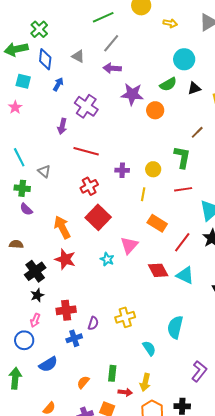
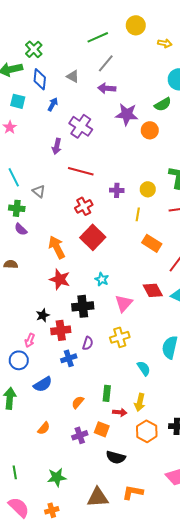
pink triangle: (129, 245) -> (124, 303), moved
black cross: (35, 271) -> (83, 306), moved, turned 30
black star: (37, 295) -> (43, 315), moved

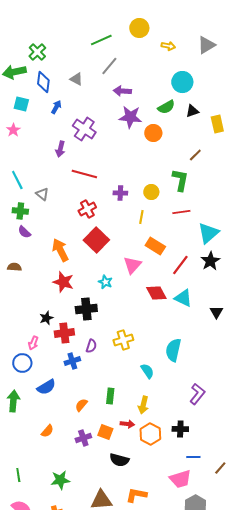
purple arrow: (107, 88) -> (122, 91), moved
pink triangle: (124, 303) -> (132, 265), moved
red arrow: (120, 412) -> (127, 424), moved

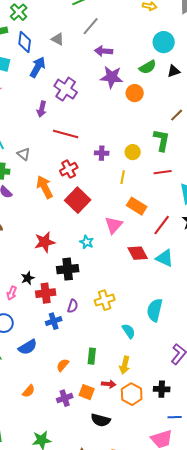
blue arrow: (56, 107) -> (38, 67), size x1.5
orange arrow: (60, 250) -> (45, 187), moved
red star: (63, 282) -> (45, 242), turned -30
pink arrow: (33, 343) -> (12, 293), moved

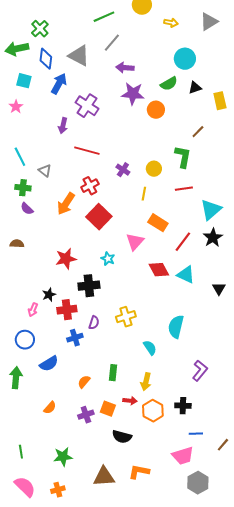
gray triangle: (58, 39) -> (79, 56), size x1.6
purple cross: (102, 153) -> (123, 170), turned 32
orange arrow: (45, 187) -> (66, 204), turned -120

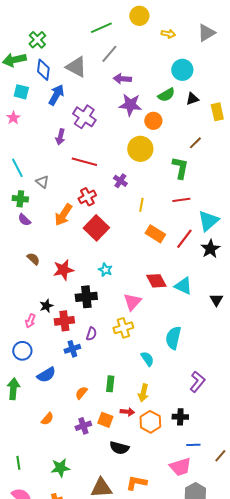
yellow circle: (154, 169) -> (140, 149), moved, size x1.6
pink triangle: (135, 242) -> (132, 302), moved
red line: (183, 242) -> (184, 239), moved
brown semicircle: (17, 244) -> (33, 259), moved, turned 40

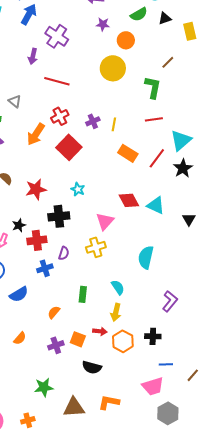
purple star: (130, 105) -> (103, 24), size x0.6
purple cross: (120, 181) -> (93, 121), moved, turned 32
cyan semicircle: (147, 359) -> (118, 287), moved
green rectangle: (110, 384) -> (83, 294), moved
green star: (60, 468) -> (44, 387), moved

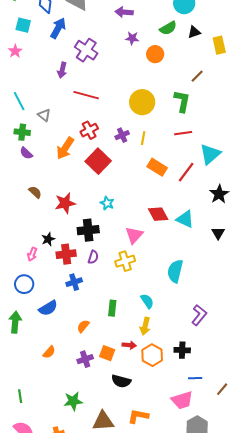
yellow circle: (113, 68) -> (142, 102), moved
black star: (183, 168) -> (219, 194), moved
purple semicircle: (64, 253) -> (93, 257), moved

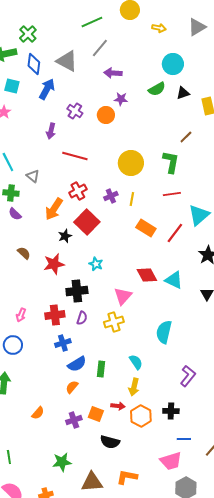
purple cross: (86, 50) -> (75, 111), size x0.7
orange circle: (155, 54) -> (106, 115), moved
black star: (48, 239) -> (65, 236), moved
blue semicircle: (48, 308) -> (77, 364), moved

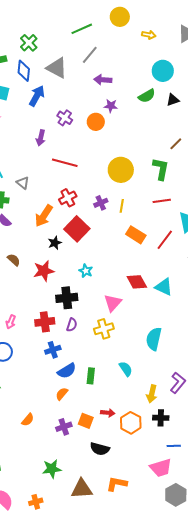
green cross: (28, 34) -> (29, 43), moved
yellow arrow: (134, 387) -> (152, 394), moved

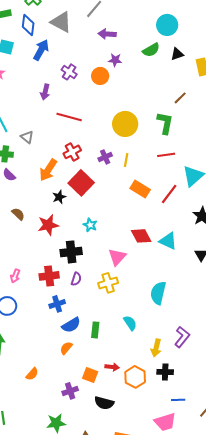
purple cross: (64, 427) -> (70, 391), moved

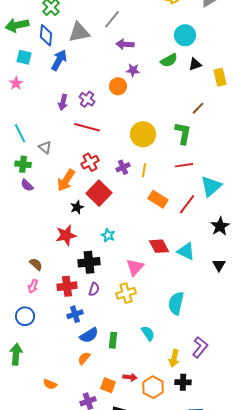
gray triangle: (61, 22) -> (79, 32), turned -40
purple cross: (69, 72) -> (87, 99), moved
brown semicircle: (18, 214) -> (36, 264), moved
orange semicircle: (32, 374) -> (50, 384), turned 72

